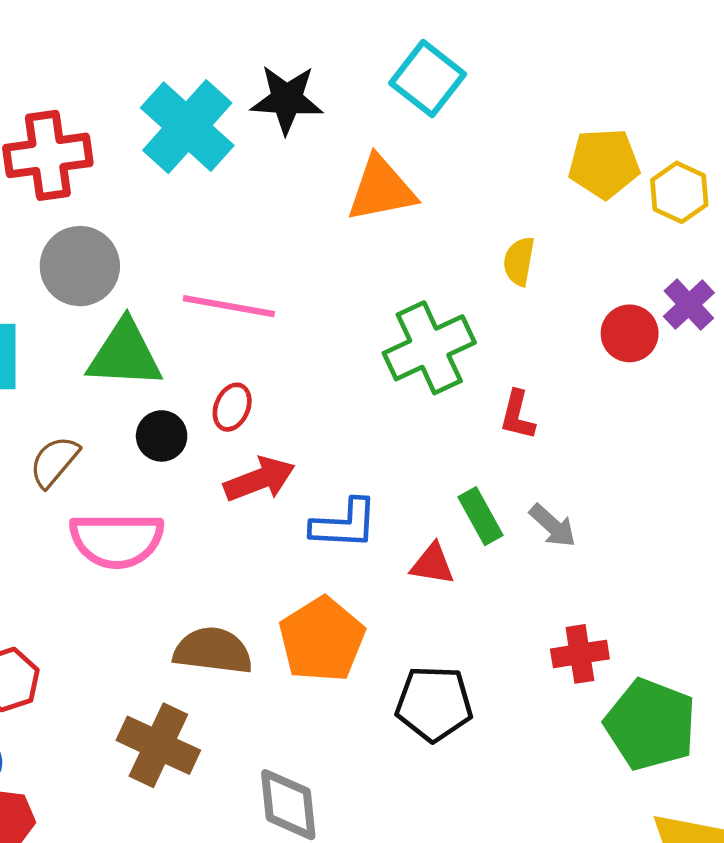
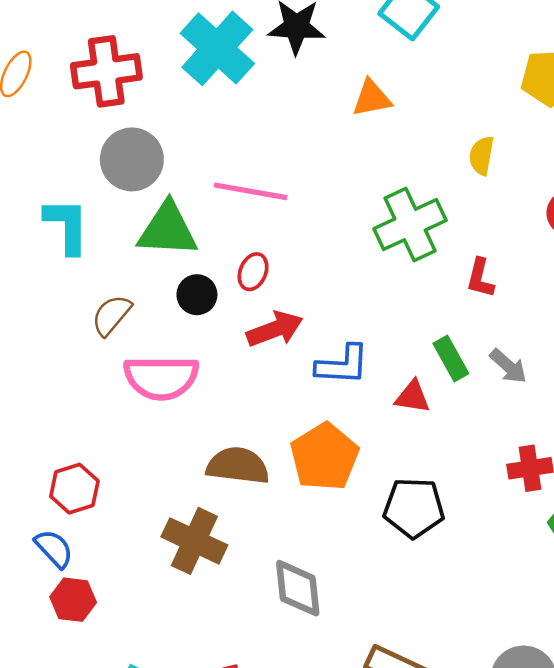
orange triangle: (381, 189) -> (372, 98), size x0.7

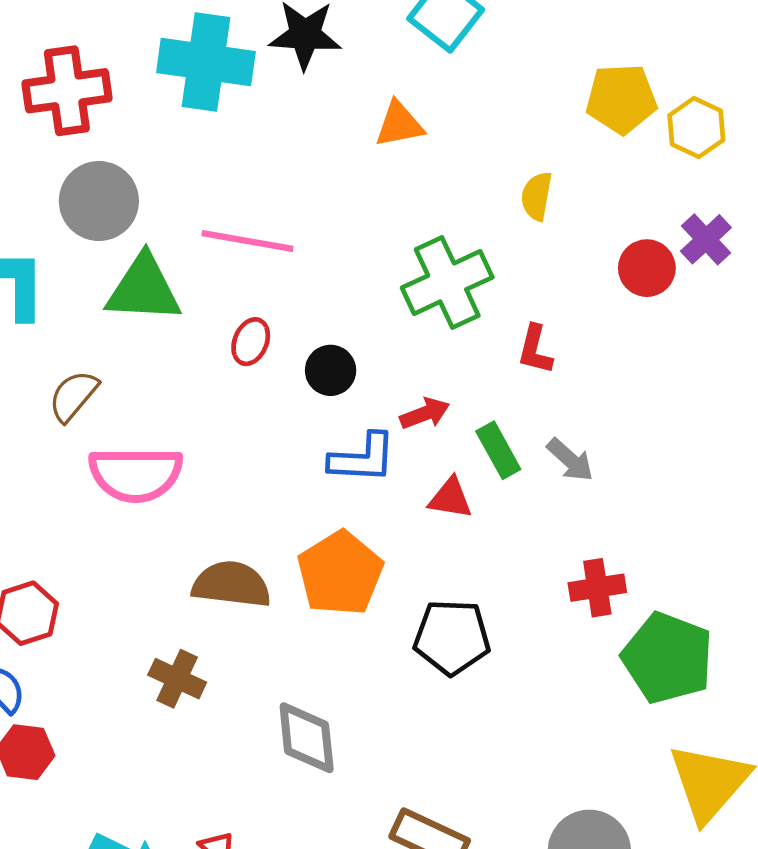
cyan cross: (217, 48) -> (206, 62), turned -34
black circle: (197, 295) -> (331, 370), moved
red arrow: (275, 329) -> (425, 413), moved, size x0.7
brown cross: (194, 541) -> (177, 679), size x0.7

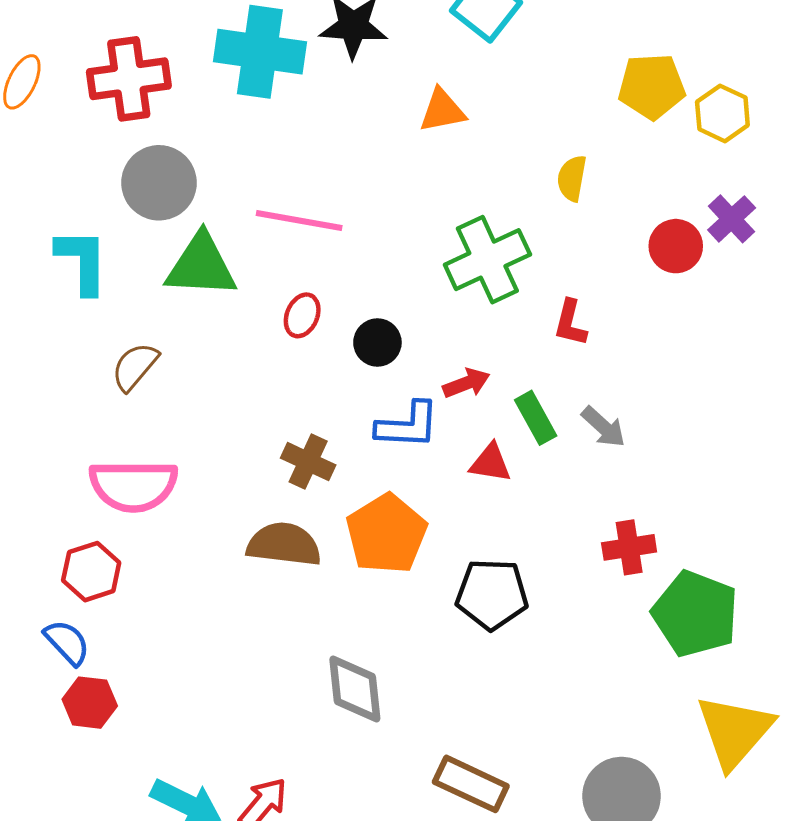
pink semicircle: (136, 474) -> (133, 486), moved
brown cross: (177, 679) -> (308, 462), moved

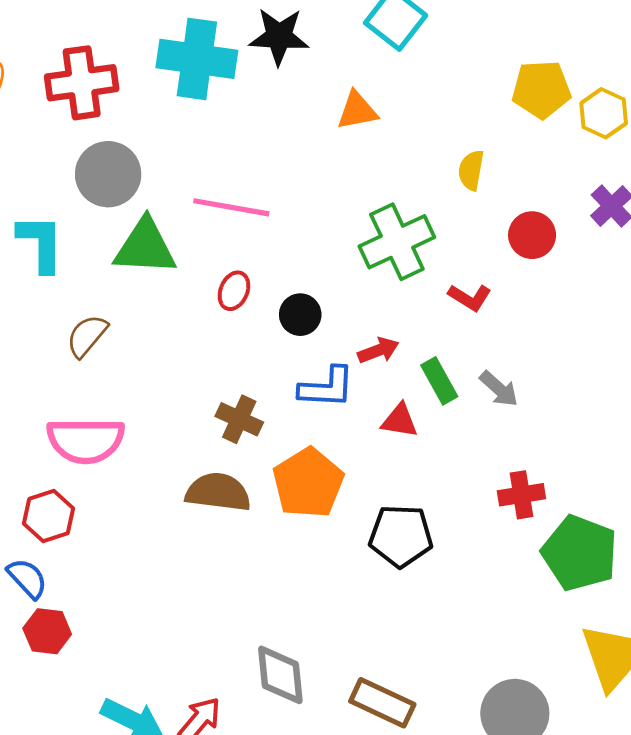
red circle: (676, 246) -> (532, 235), moved
red L-shape: (570, 323) -> (470, 297), turned -72
gray diamond: (355, 689) -> (280, 675), moved

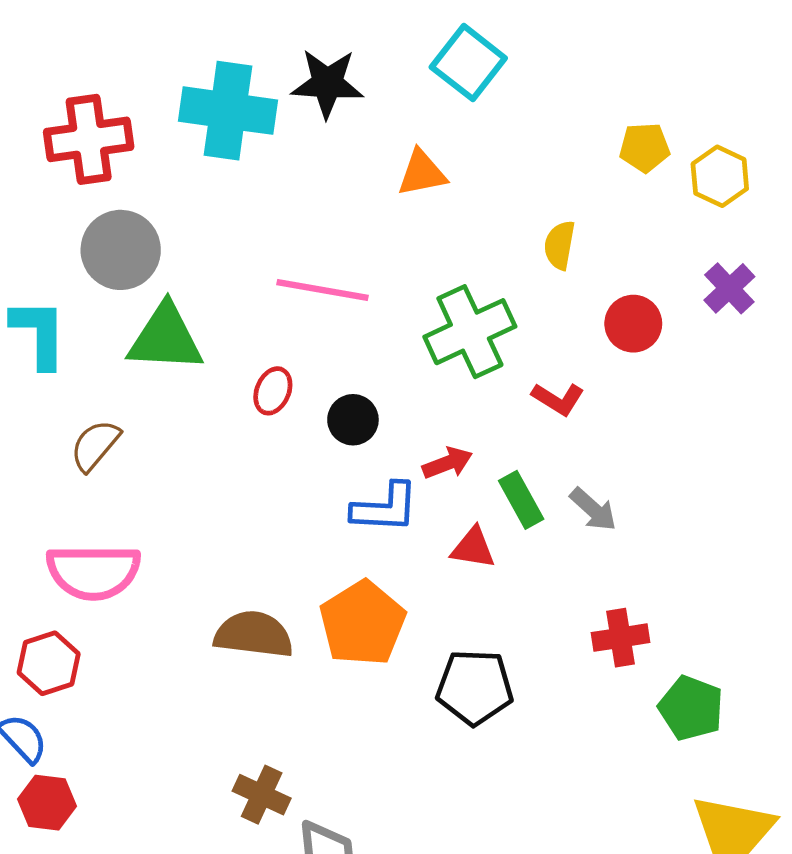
yellow pentagon: (541, 89) -> (645, 147), size x0.7
pink line: (231, 207) -> (323, 290), moved
brown cross: (239, 419) -> (262, 795), moved
green pentagon: (580, 553) -> (691, 708), size x0.7

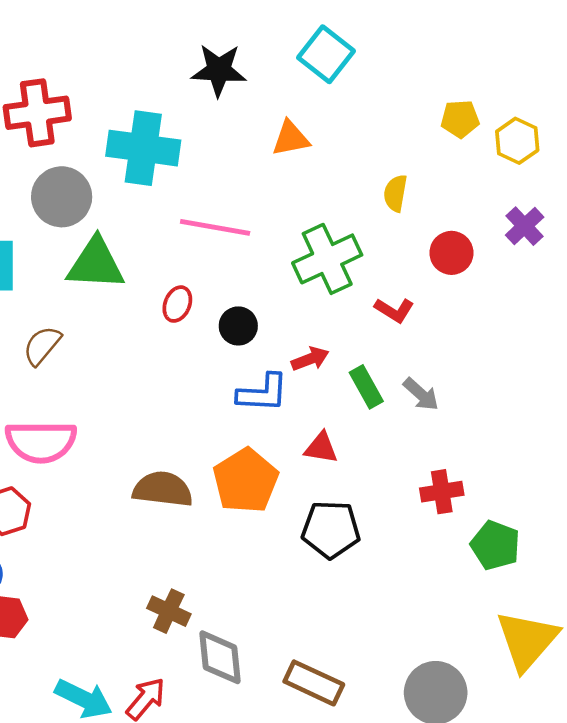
cyan cross: (228, 111) -> (143, 148), moved
red triangle: (473, 548) -> (321, 448), moved

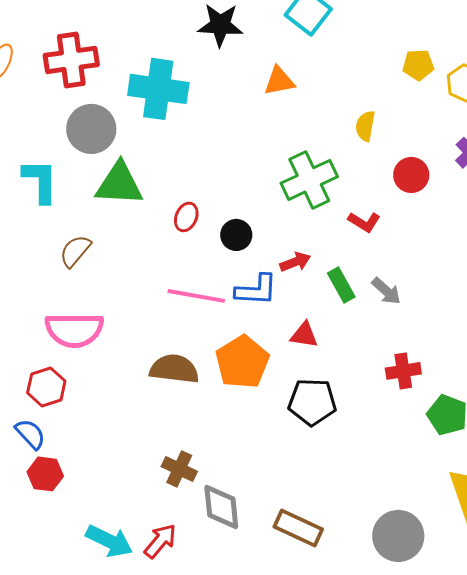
pink line: (215, 227) -> (196, 296), moved

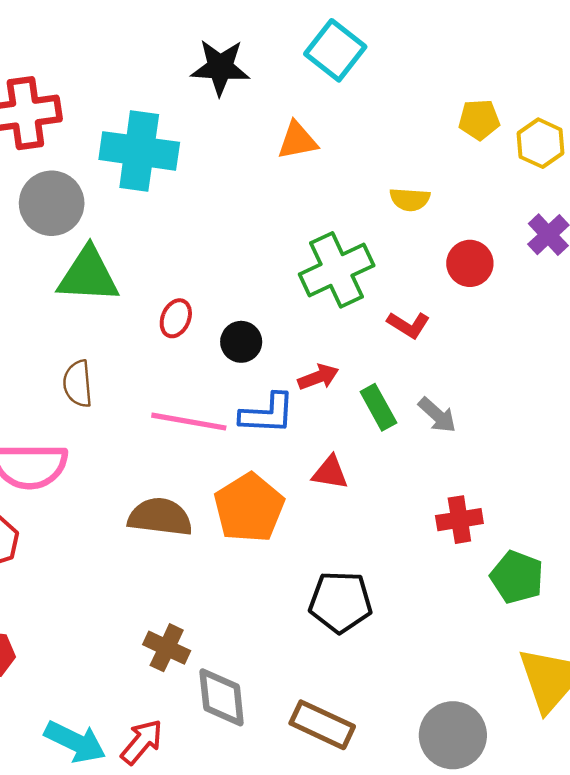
yellow semicircle: (365, 126) -> (410, 199), turned -96
brown semicircle: (75, 251) -> (78, 384), moved, turned -45
black pentagon: (312, 402) -> (340, 602), moved

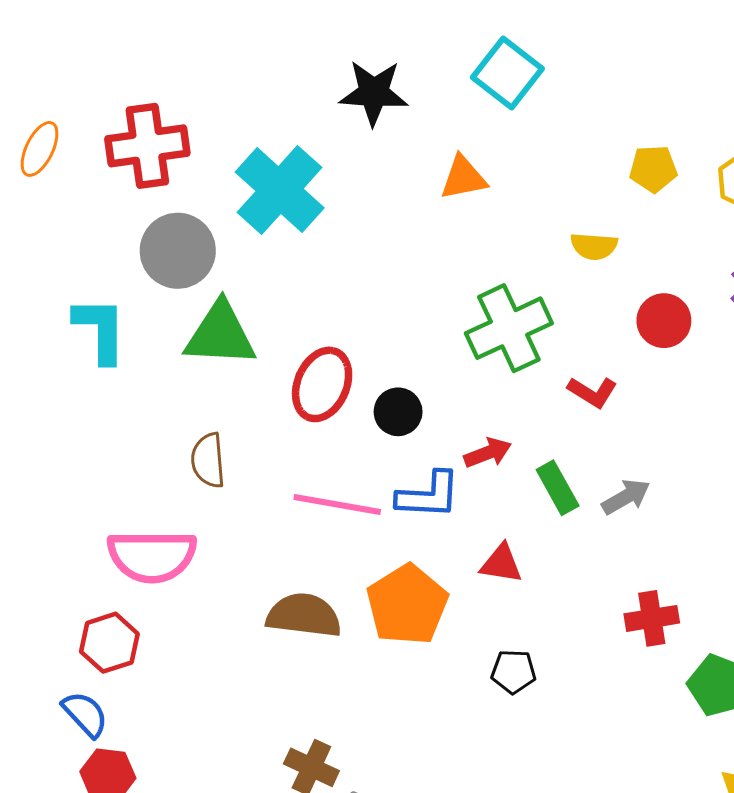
yellow pentagon: (479, 120) -> (653, 169), moved
cyan cross: (139, 151) -> (280, 190), turned 34
red ellipse: (176, 318) -> (322, 384), size x1.6
gray arrow: (437, 415) -> (626, 497), turned -72
black pentagon: (340, 602) -> (513, 672), moved, size x0.6

